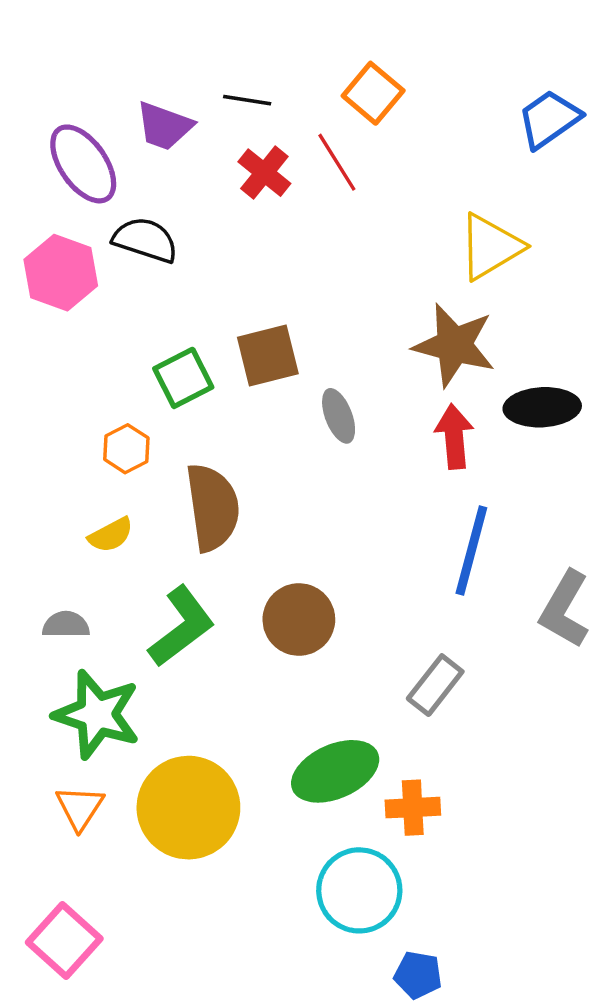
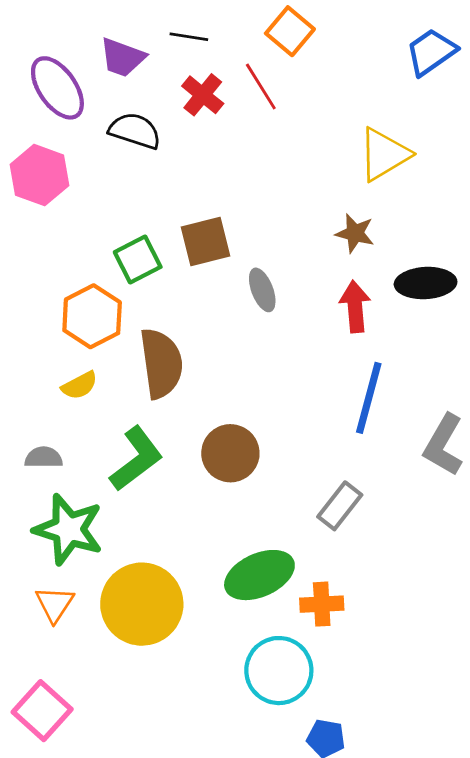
black semicircle: (145, 240) -> (135, 131), moved
brown star: (454, 345) -> (355, 233), size x0.6
orange hexagon: (126, 449) -> (92, 316), size x1.6

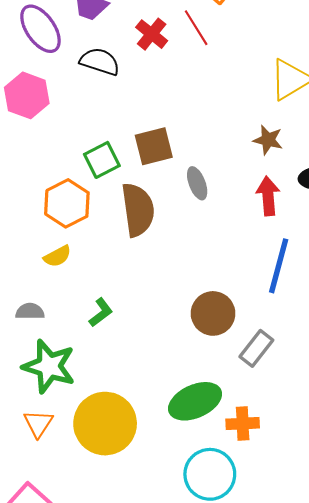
brown semicircle: (161, 363) -> (138, 210), moved
brown circle: (230, 453) -> (213, 313), moved
green L-shape: (136, 459) -> (101, 312), size x0.6

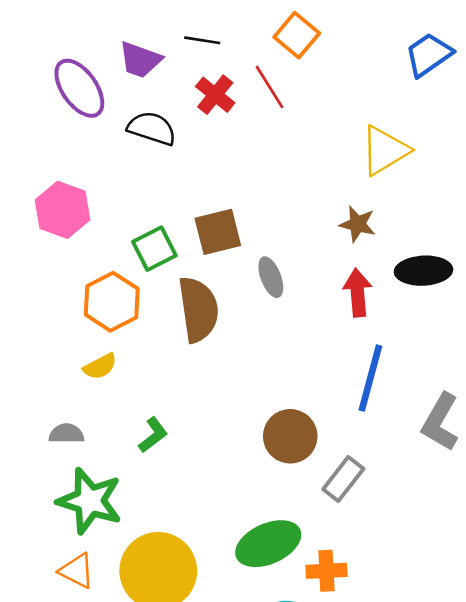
pink hexagon: (27, 95) -> (63, 210), moved
orange triangle: (38, 424) -> (77, 571), turned -36

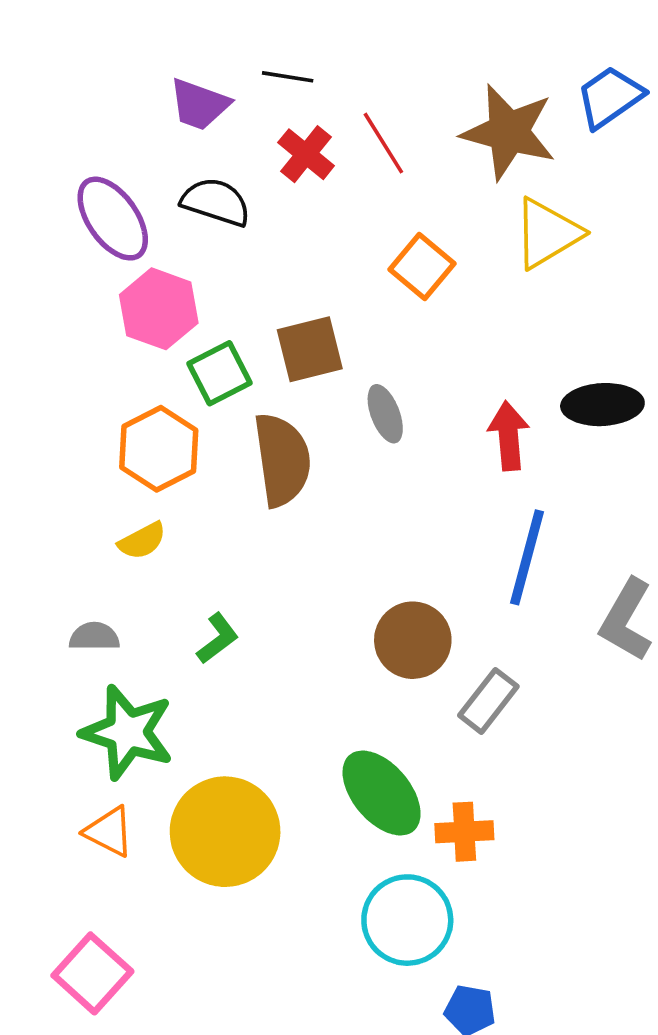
orange square: (297, 35) -> (422, 266), moved
purple ellipse: (79, 88) -> (113, 219), moved
pink hexagon: (63, 210) -> (159, 309), moved
brown star: (358, 224) -> (509, 132), moved, size x1.8
green ellipse: (268, 544) -> (382, 793), turned 74

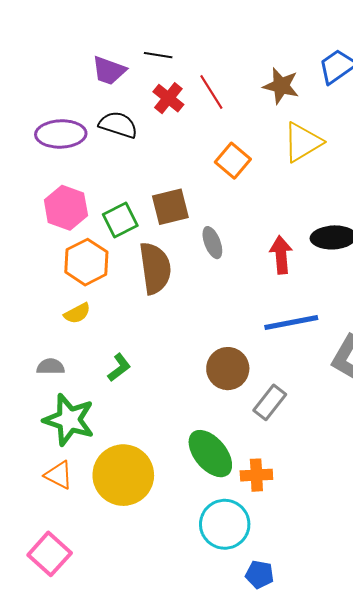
brown star: (509, 132) -> (281, 86), size x0.7
purple ellipse: (113, 219) -> (61, 134), turned -57
pink hexagon: (159, 309) -> (66, 208), moved
blue line: (527, 557) -> (291, 322), turned 64

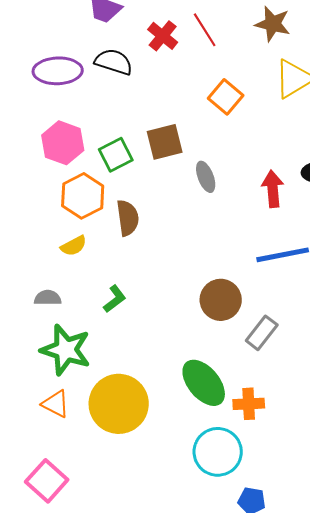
brown semicircle: (155, 268) -> (128, 218), moved, size x0.7

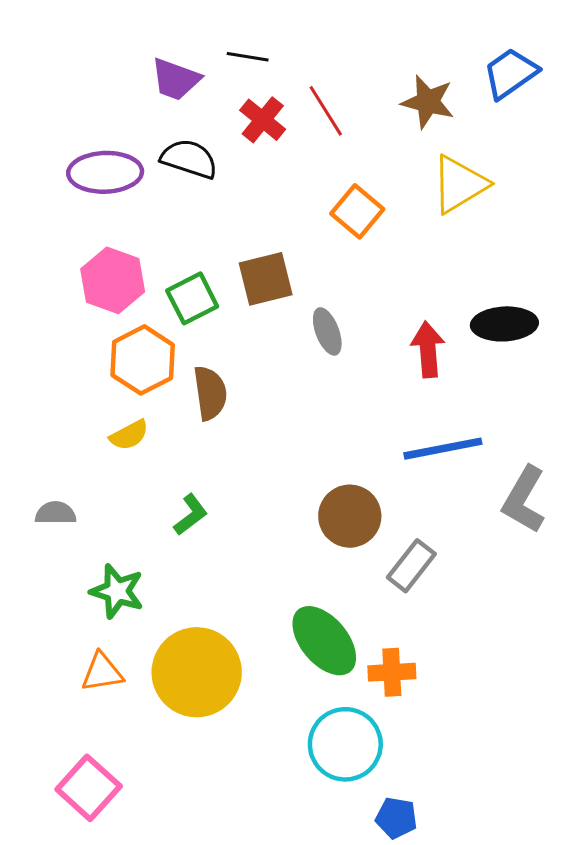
gray semicircle: (48, 298) -> (56, 513), moved
green star: (66, 350) -> (117, 591), size x0.7
orange triangle: (56, 404) -> (102, 672), turned -36

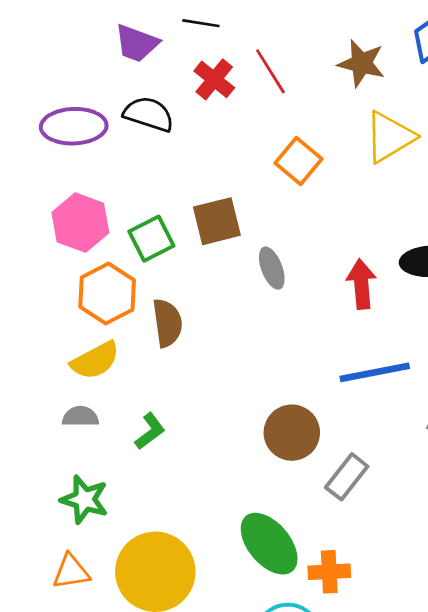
yellow semicircle: (129, 435) -> (95, 360), size x1.4
gray semicircle: (56, 513) -> (80, 417), moved

